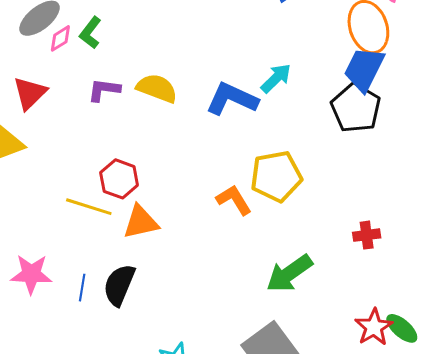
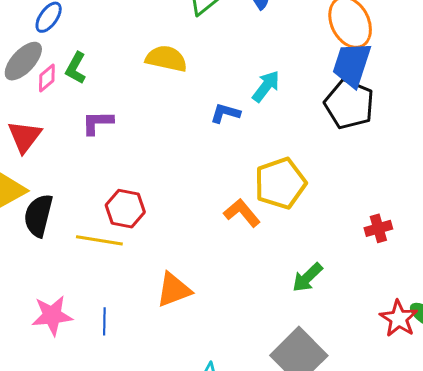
yellow semicircle: (157, 88) -> (166, 59), moved
blue L-shape: (232, 99) -> (225, 113), size x0.6
orange triangle: (141, 222) -> (174, 290), moved
green arrow: (289, 273) -> (307, 278), size x0.7
black semicircle: (119, 285) -> (38, 215), moved

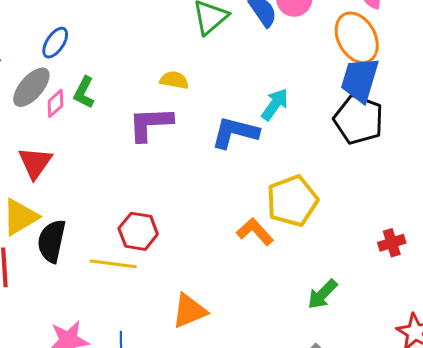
yellow semicircle: (166, 59) -> (174, 80), size x0.7
blue L-shape: (225, 113) -> (235, 133), size x1.6
purple L-shape: (97, 123) -> (150, 124), moved, size x1.4

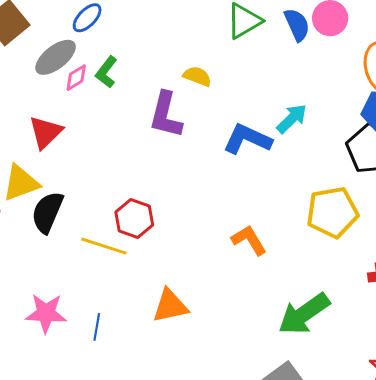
purple L-shape: (150, 124) -> (166, 115), turned -84
yellow pentagon: (292, 201) -> (332, 212), moved
green arrow: (322, 294) -> (304, 314), size x1.6

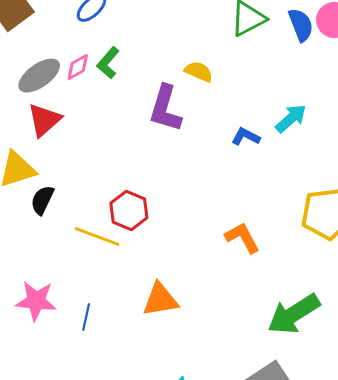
gray ellipse: (56, 57) -> (39, 76), moved
blue L-shape: (247, 139) -> (246, 137), size x0.6
black semicircle: (47, 212) -> (42, 200), size x0.7

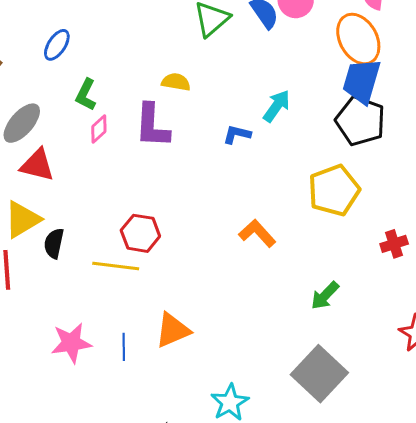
pink diamond: (78, 67) -> (99, 129), moved
red triangle: (44, 120) -> (37, 165), turned -51
orange triangle: (160, 300) -> (173, 330), moved
green arrow: (294, 314) -> (325, 296), size x0.6

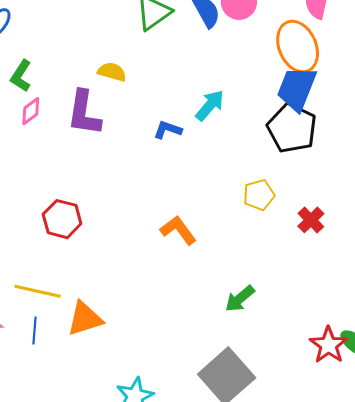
yellow pentagon: (334, 190) -> (259, 195), size x0.6
red cross: (394, 244) -> (311, 220), moved, turned -32
yellow line: (116, 266) -> (38, 291), moved

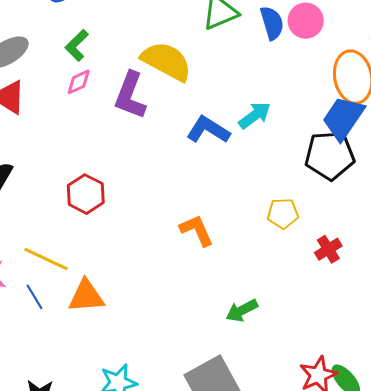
yellow semicircle: (112, 72) -> (166, 61), size x1.8
black pentagon: (292, 128) -> (330, 155), turned 30
blue L-shape: (168, 130) -> (208, 130), size x1.5
blue line: (35, 331) -> (35, 297), turned -48

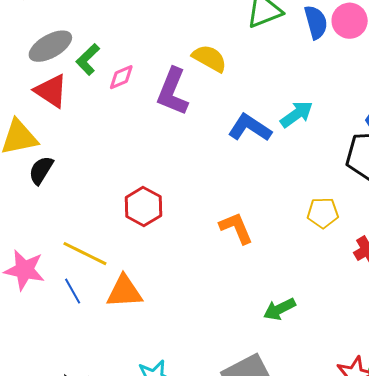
green L-shape: (77, 45) -> (88, 59), moved
yellow semicircle: (166, 61) -> (210, 58), size x0.7
red hexagon: (86, 194) -> (143, 207), moved

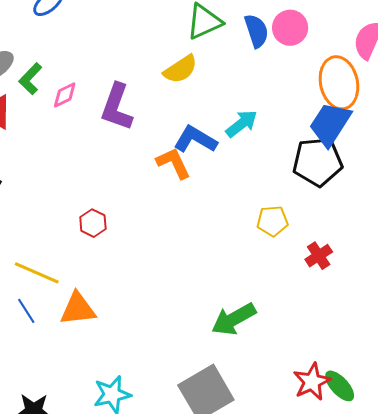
yellow semicircle: (210, 58) -> (180, 69), moved, turned 120
red hexagon: (143, 207) -> (93, 223), size x0.7
orange L-shape: (236, 228) -> (173, 163), moved
green arrow: (280, 309) -> (234, 319), size x1.4

